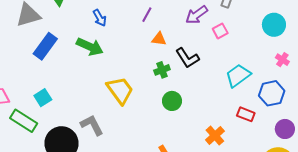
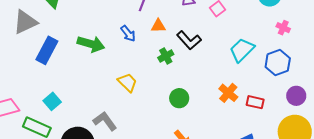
blue arrow: (100, 18) -> (128, 33), moved
yellow trapezoid: (120, 90) -> (127, 82), size x0.7
green circle: (172, 101) -> (179, 98), moved
red rectangle: (246, 114) -> (255, 102), moved
orange cross: (215, 136) -> (228, 93), moved

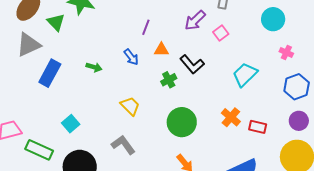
green arrow: (91, 44) -> (94, 67), size x0.6
blue hexagon: (278, 63) -> (297, 87), moved
green circle: (179, 98) -> (182, 122), size x1.5
cyan square: (52, 101) -> (71, 124), moved
gray L-shape: (105, 121) -> (123, 145), moved

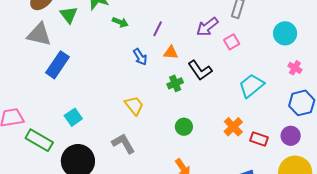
gray triangle: (28, 45) -> (39, 34), turned 32
green arrow: (94, 67) -> (120, 22), moved
purple circle: (299, 121) -> (291, 136), moved
green circle: (182, 122) -> (184, 127), size x0.6

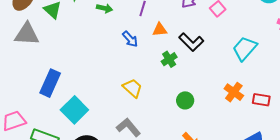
blue rectangle: (58, 65) -> (50, 83), moved
cyan square: (73, 117) -> (74, 110), size x1.5

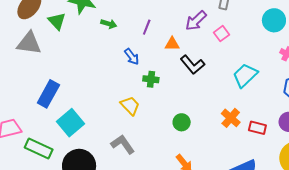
orange triangle: (160, 30) -> (172, 44), moved
green cross: (169, 59) -> (151, 79), moved, turned 35

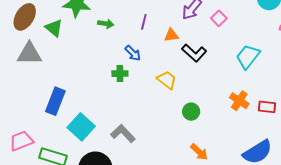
green cross: (151, 79) -> (120, 74), moved
yellow trapezoid: (130, 106) -> (167, 80), moved
gray L-shape: (123, 144) -> (123, 134), moved

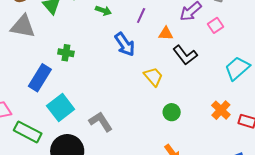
blue arrow: (133, 53) -> (125, 44), size x1.4
green cross: (120, 74) -> (66, 53), moved

